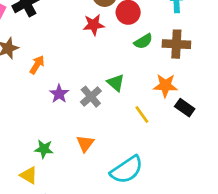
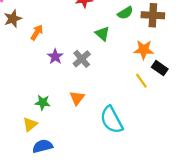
green triangle: (116, 83) -> (102, 34), moved
yellow line: (142, 114) -> (141, 81), moved
cyan semicircle: (127, 170) -> (112, 120), turned 96
yellow triangle: (29, 175) -> (30, 124), turned 49

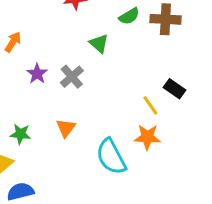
orange star: (144, 50) -> (147, 137), moved

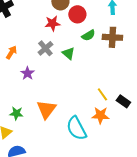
gray cross: (72, 77) -> (45, 48), moved
black rectangle: (175, 89) -> (123, 101), moved
orange triangle: (66, 128) -> (46, 109), size x1.5

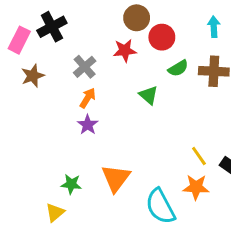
gray cross: (45, 48) -> (85, 67), moved
orange arrow: (11, 52) -> (88, 98), moved

